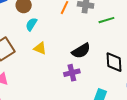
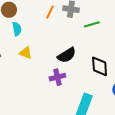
cyan semicircle: (31, 24) -> (17, 29), turned 136

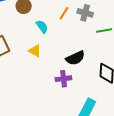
cyan semicircle: (17, 29) -> (42, 26), moved, turned -32

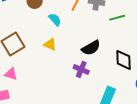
purple cross: (64, 79) -> (81, 69), turned 35

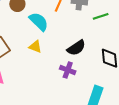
cyan semicircle: (55, 20) -> (39, 22), size x1.5

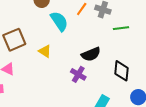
yellow triangle: (35, 47) -> (45, 51), moved

